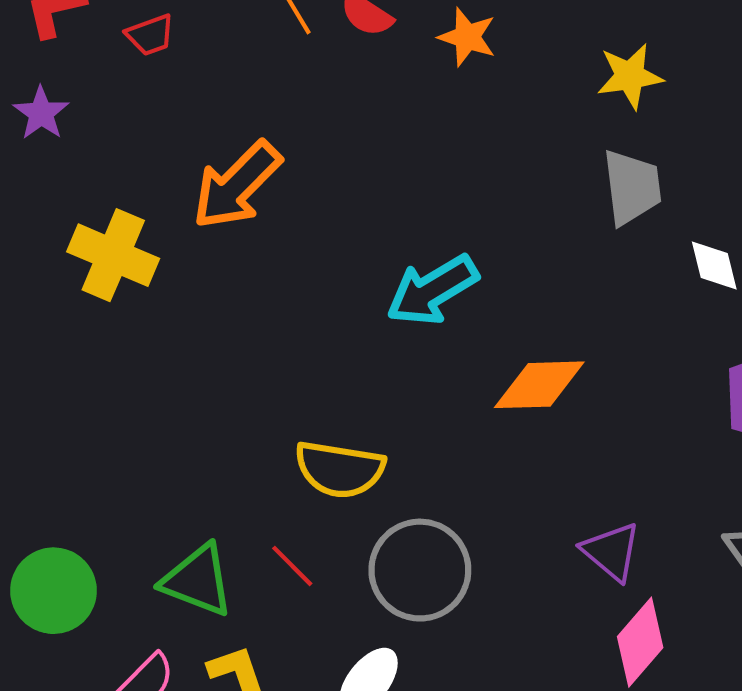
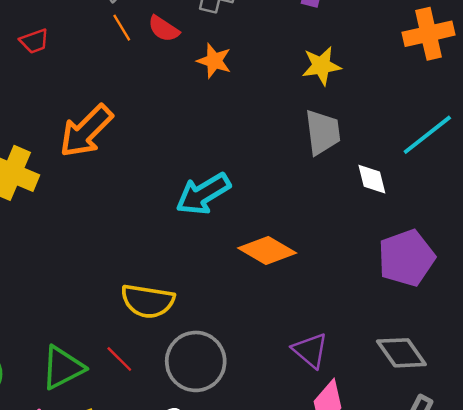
orange star: (467, 37) -> (214, 61), moved
orange diamond: (539, 385) -> (267, 251), turned 32
green triangle: (198, 580) -> (63, 368), turned -48

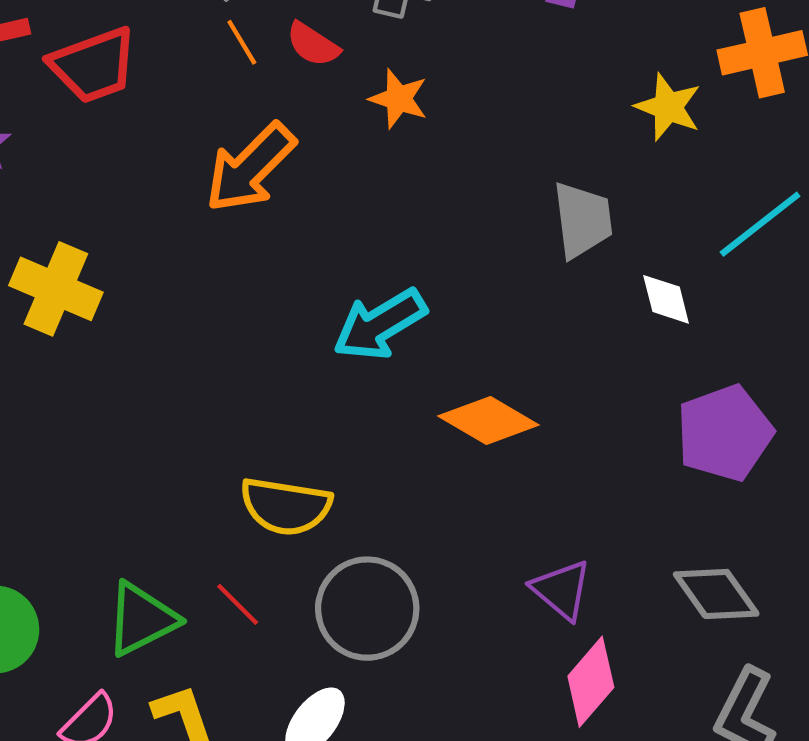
red trapezoid: (34, 41) -> (93, 65), size x1.8
yellow star: (321, 66) -> (668, 107), moved, turned 30
orange arrow: (86, 131) -> (250, 168), moved

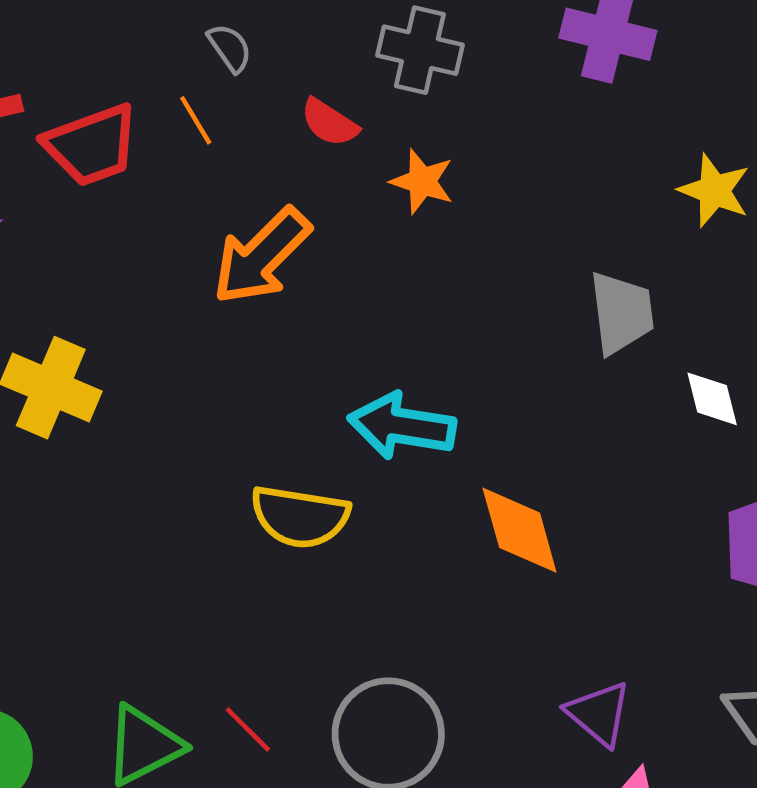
orange line: (242, 42) -> (196, 120), moved
cyan arrow: (380, 324) -> (402, 426), turned 40
orange diamond: (488, 421) -> (520, 530), turned 44
yellow semicircle: (286, 506) -> (300, 517), moved

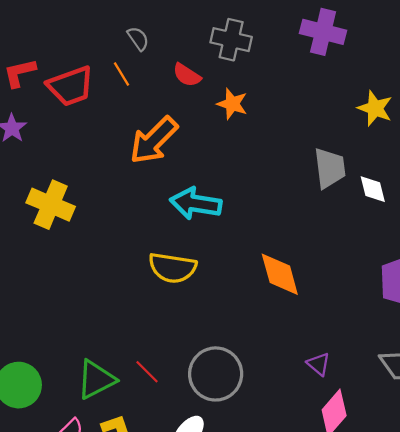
white diamond: (712, 399) -> (373, 189), moved
cyan arrow: (402, 426) -> (196, 204), moved
purple triangle: (599, 714) -> (319, 364), size x0.7

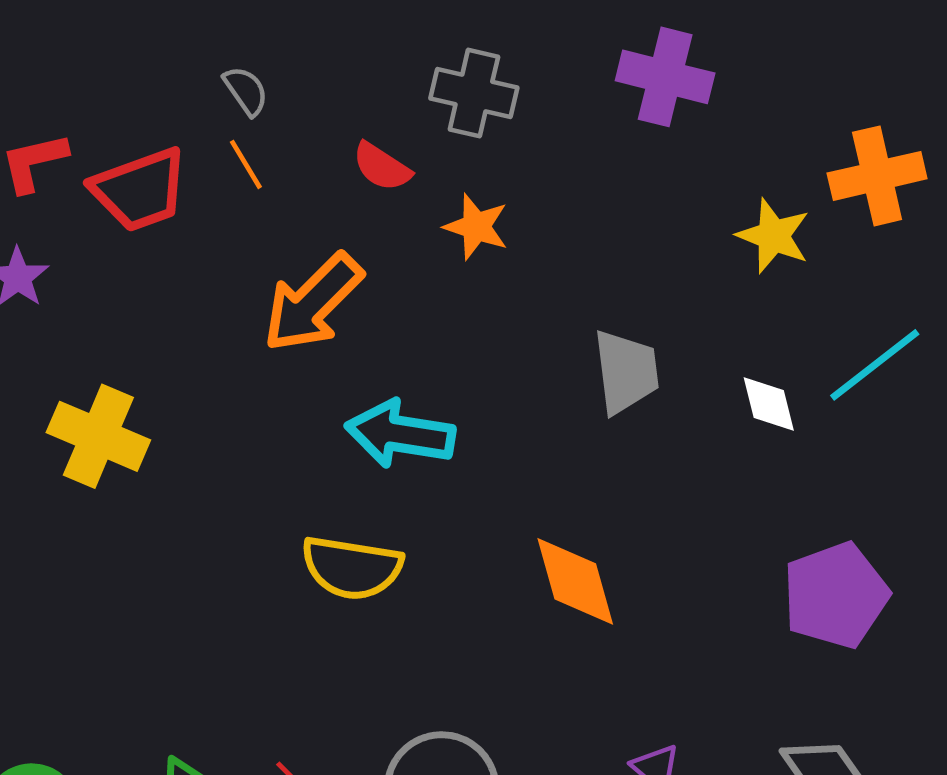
gray semicircle: (138, 39) -> (246, 91), moved
gray trapezoid: (330, 168) -> (626, 372), moved

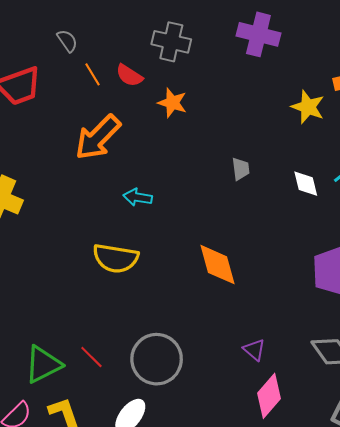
orange line: (246, 164) -> (92, 74), moved
gray trapezoid: (626, 372) -> (241, 169), size x0.6
cyan arrow: (400, 434) -> (138, 197), size x0.6

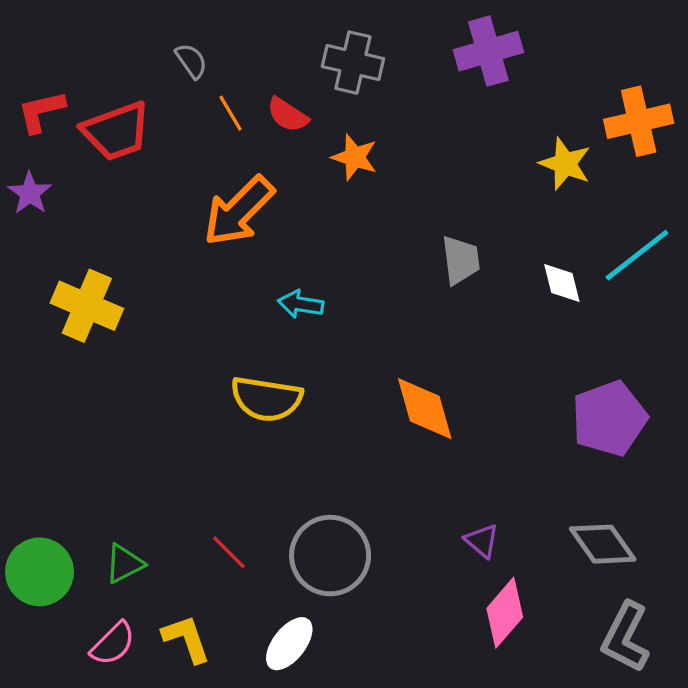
purple cross: (258, 34) -> (488, 51), turned -30
gray trapezoid: (241, 169) -> (461, 260), size x1.4
green triangle: (43, 364) -> (124, 564), moved, size x0.7

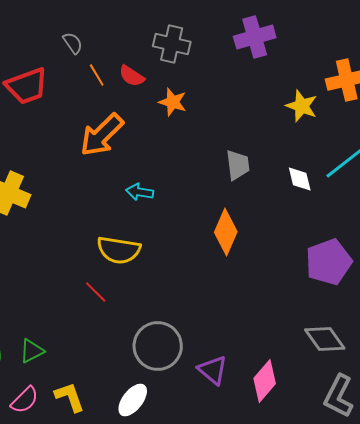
orange diamond: (425, 409) -> (226, 232), moved, turned 39
purple triangle: (482, 541) -> (213, 370), moved, size x1.4
red line: (229, 552) -> (96, 292), moved

